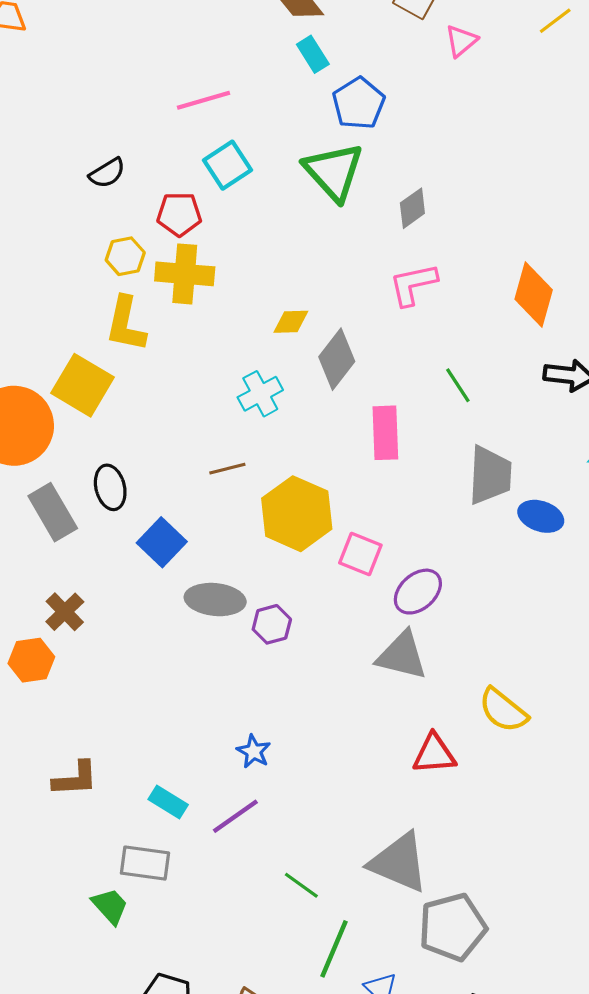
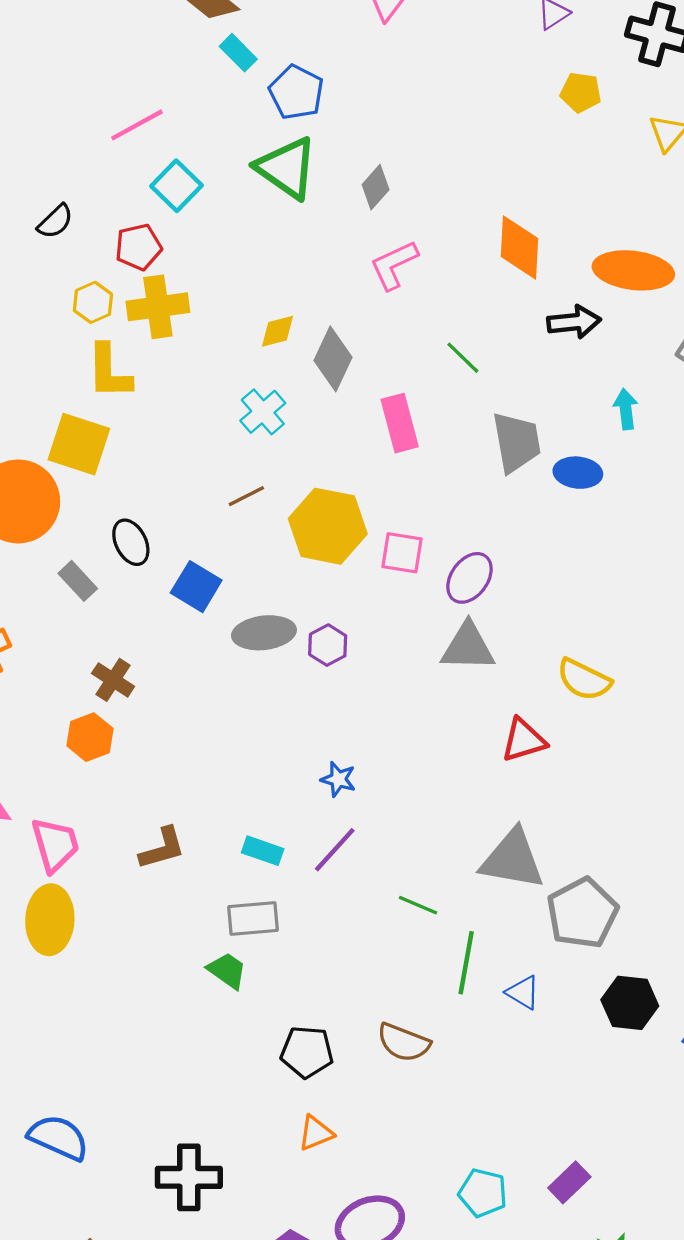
gray rectangle: (53, 512) -> (78, 581), size x0.7

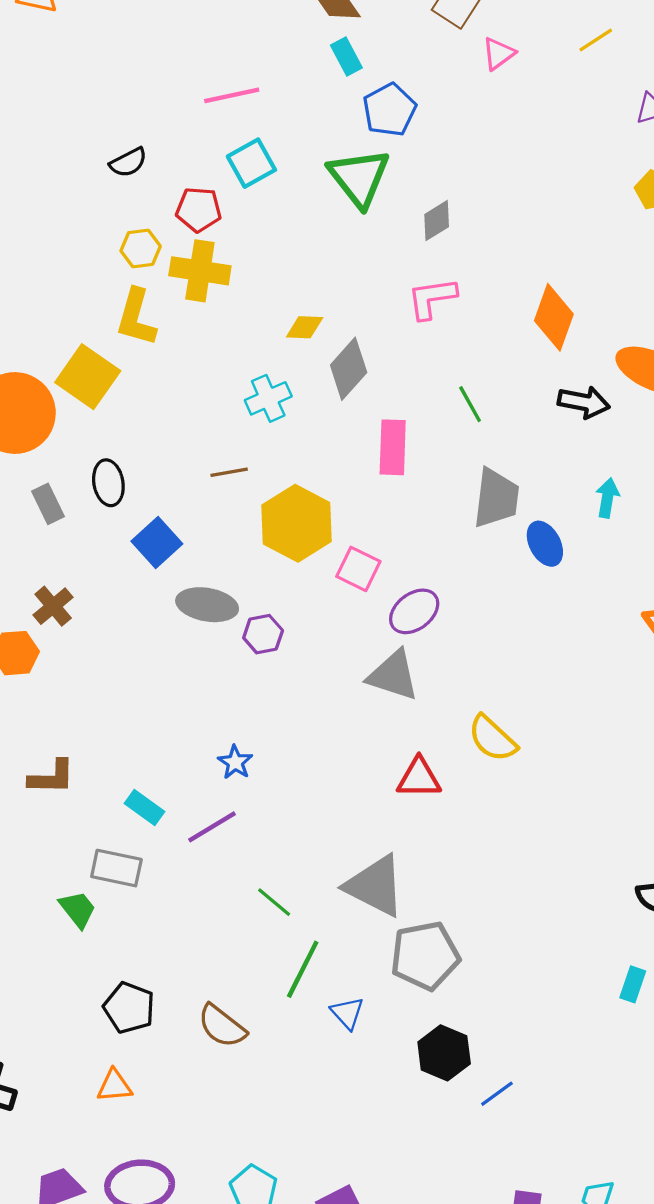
blue ellipse: (578, 473) -> (545, 544), turned 39

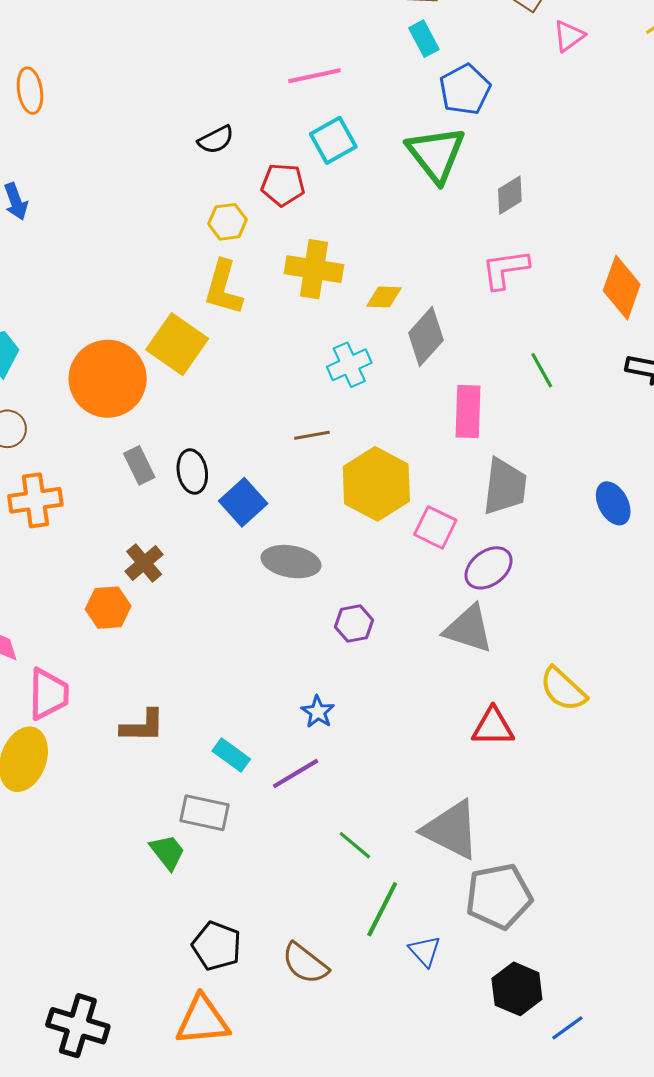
yellow cross: (200, 271) -> (314, 269), moved
black ellipse: (108, 483) -> (192, 472), moved
gray trapezoid: (496, 498) -> (505, 487), moved
purple hexagon: (263, 634) -> (354, 624), moved
orange triangle: (114, 1086) -> (203, 1020), size x1.6

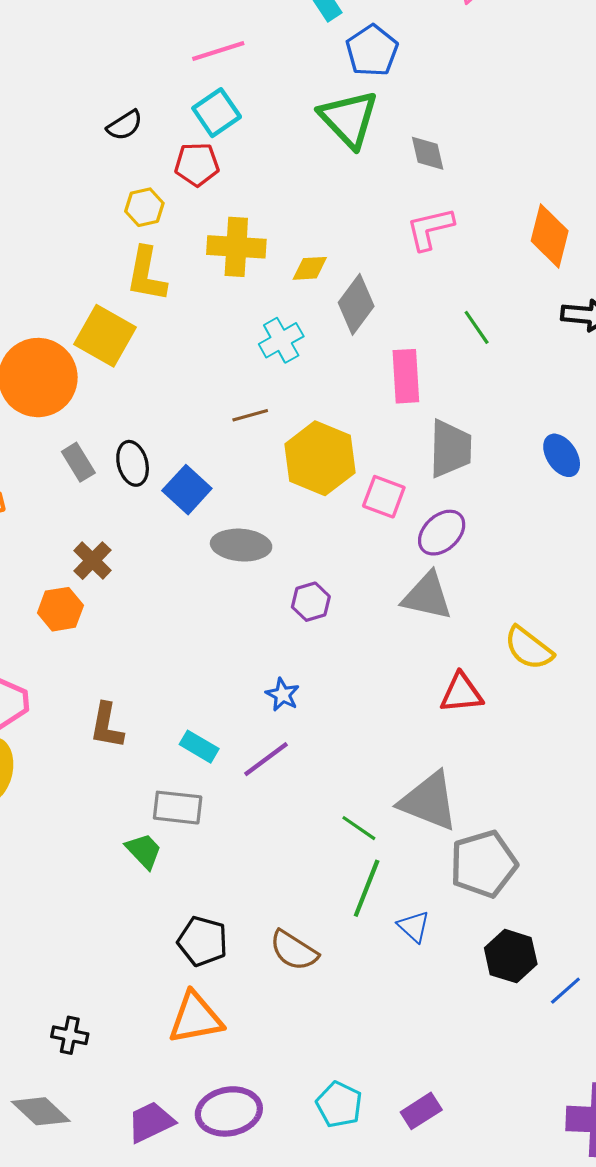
cyan square: (333, 140) -> (217, 113), moved
gray diamond: (510, 195) -> (428, 153), turned -66
brown L-shape: (143, 726) -> (107, 726), turned 105
green line: (355, 845) -> (359, 828), moved
black cross: (78, 1026) -> (70, 1035), size x0.6

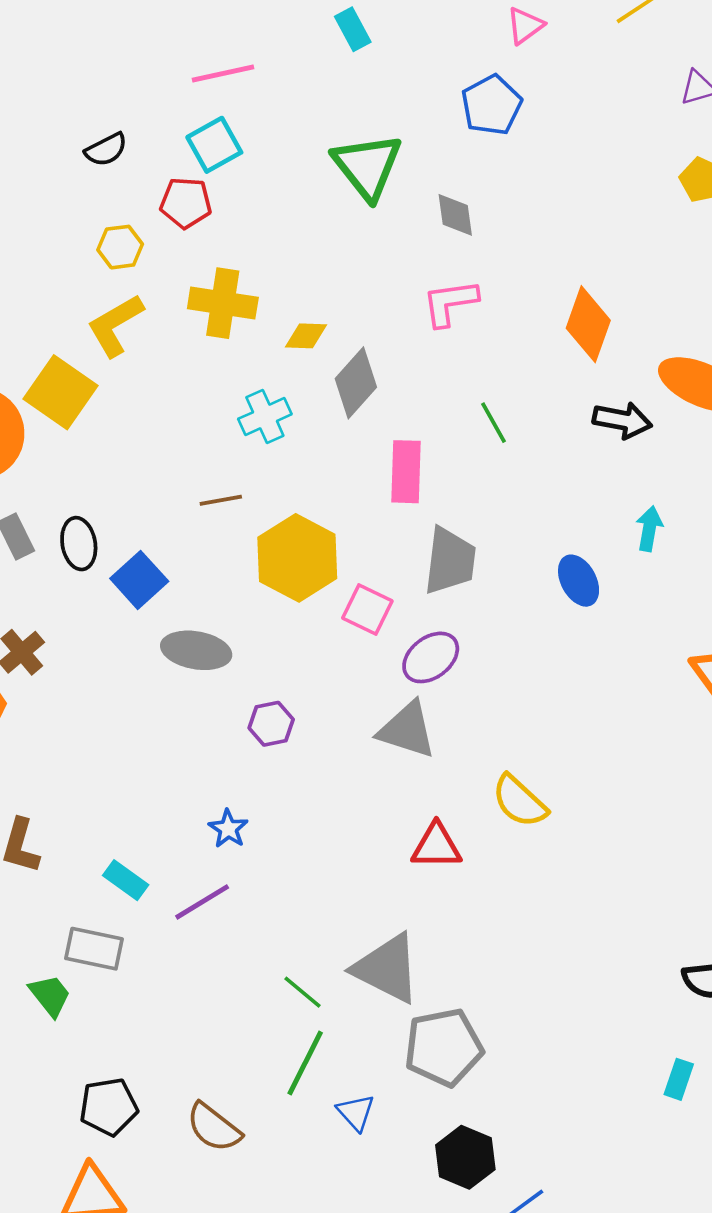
blue pentagon: (372, 51) -> (492, 105), moved
yellow L-shape: (146, 274) -> (115, 325), turned 44
black pentagon: (203, 941) -> (109, 1107), turned -30

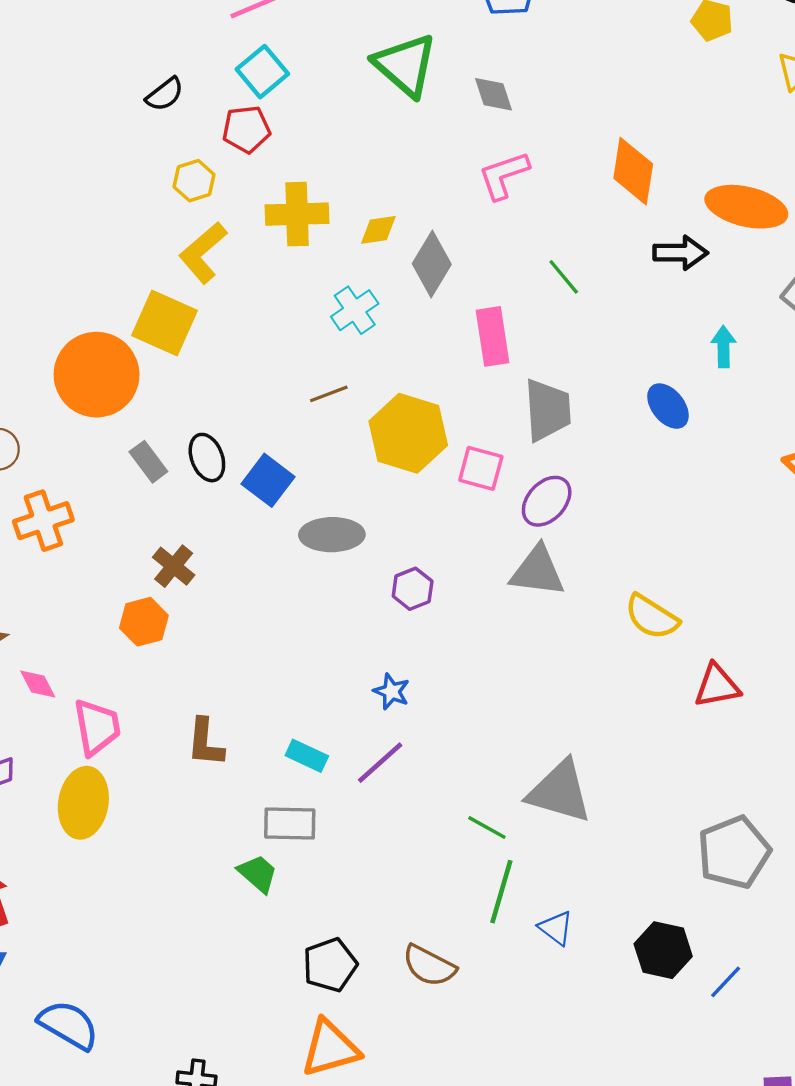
red triangle: (436, 846) -> (717, 686), moved
gray pentagon: (444, 1047) -> (734, 852), moved

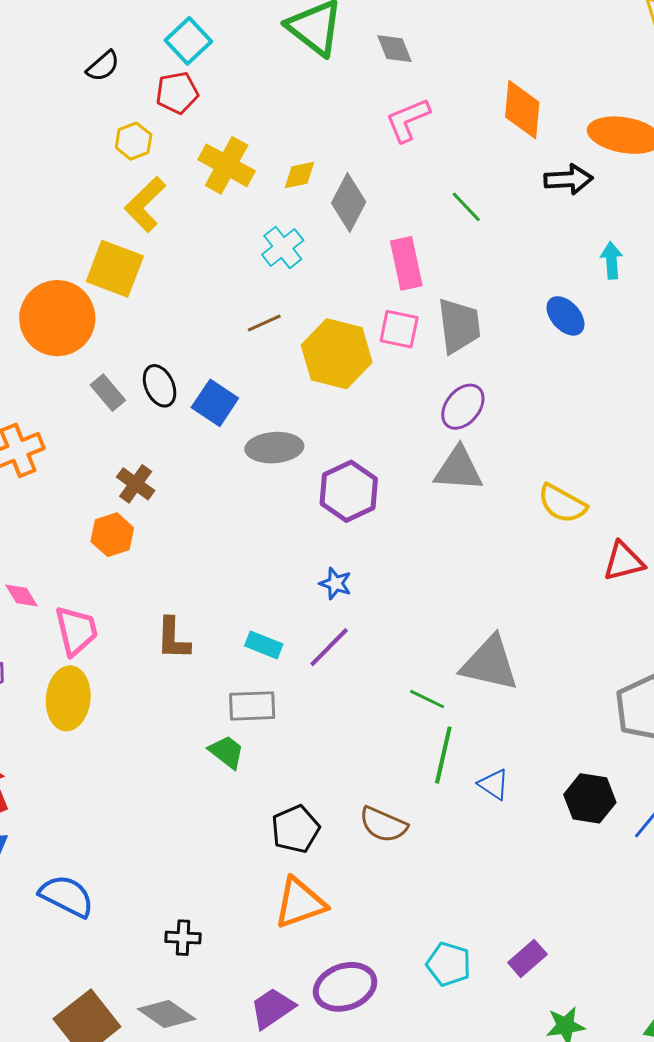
yellow cross: (297, 214) -> (227, 165), turned 34
pink square: (481, 468) -> (399, 329), moved
purple hexagon: (413, 589) -> (349, 491), size x1.6

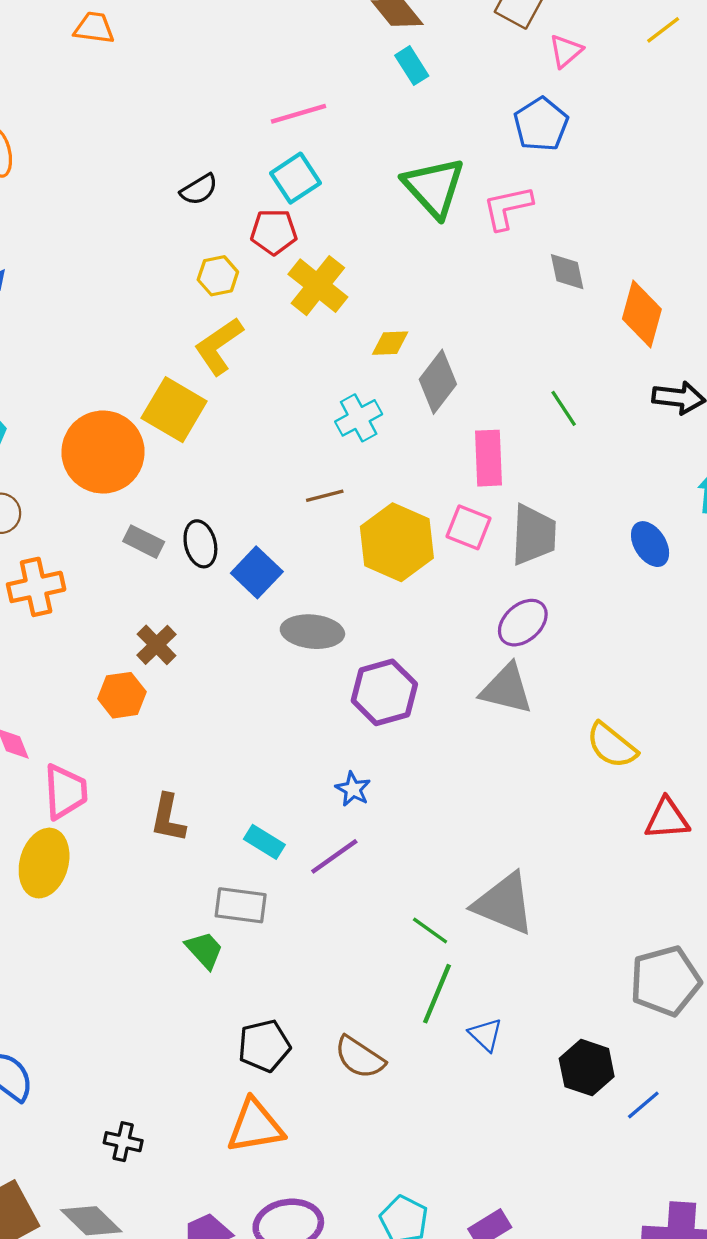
gray diamond: (394, 49) -> (567, 272), moved
pink L-shape: (408, 120) -> (508, 208), moved
yellow cross: (227, 165) -> (318, 286), moved
gray rectangle: (108, 393) -> (144, 542), turned -33

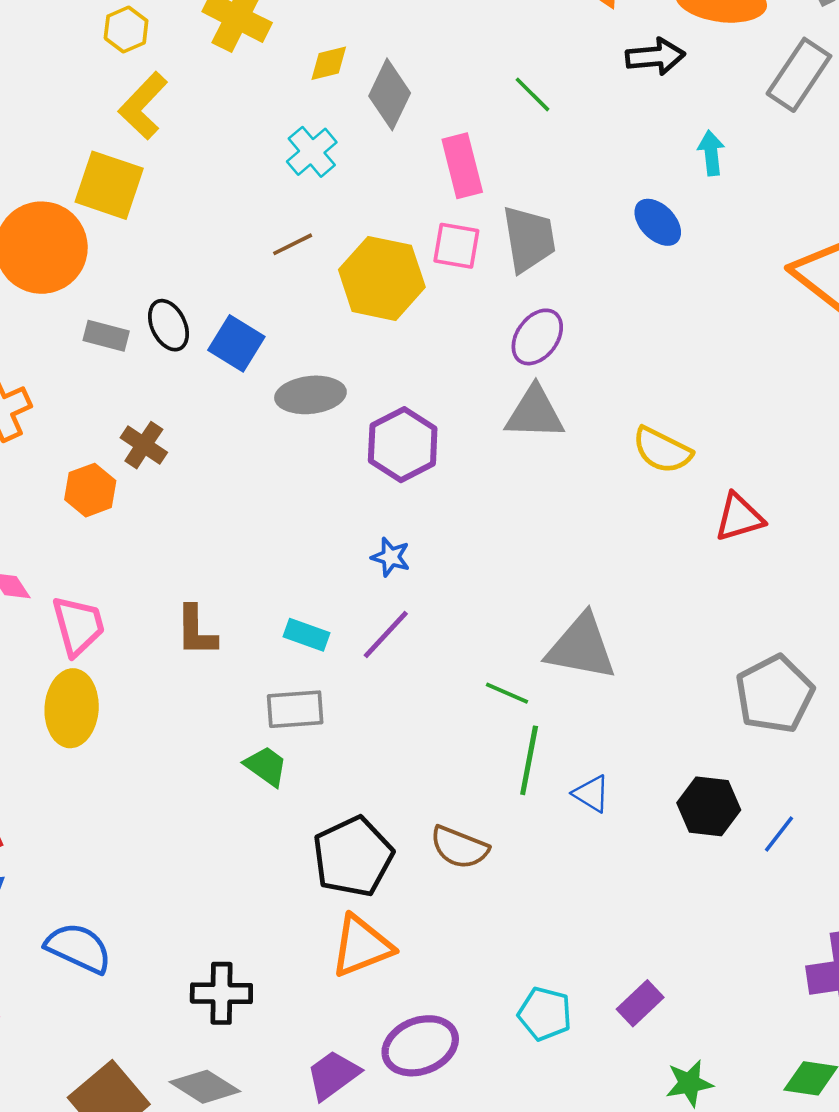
orange hexagon: (122, 695) -> (90, 490), moved
black pentagon: (264, 1046) -> (353, 857), size x1.4
black cross: (123, 1142) -> (221, 993), size x1.4

